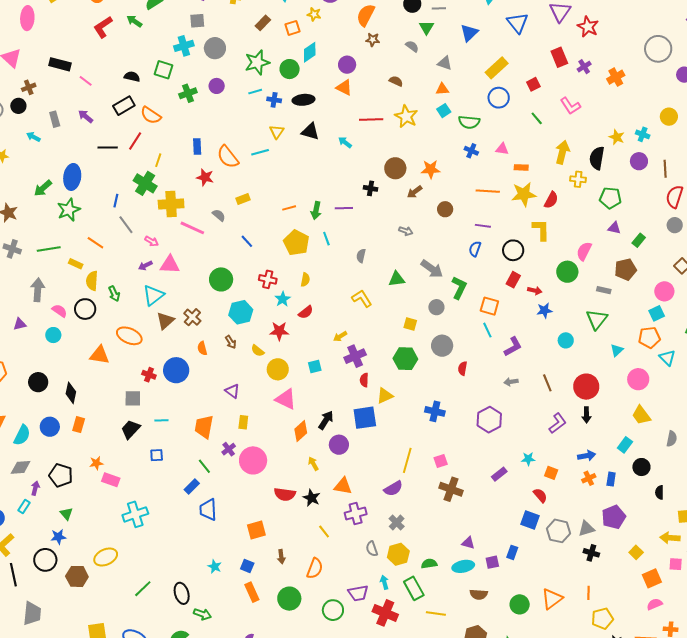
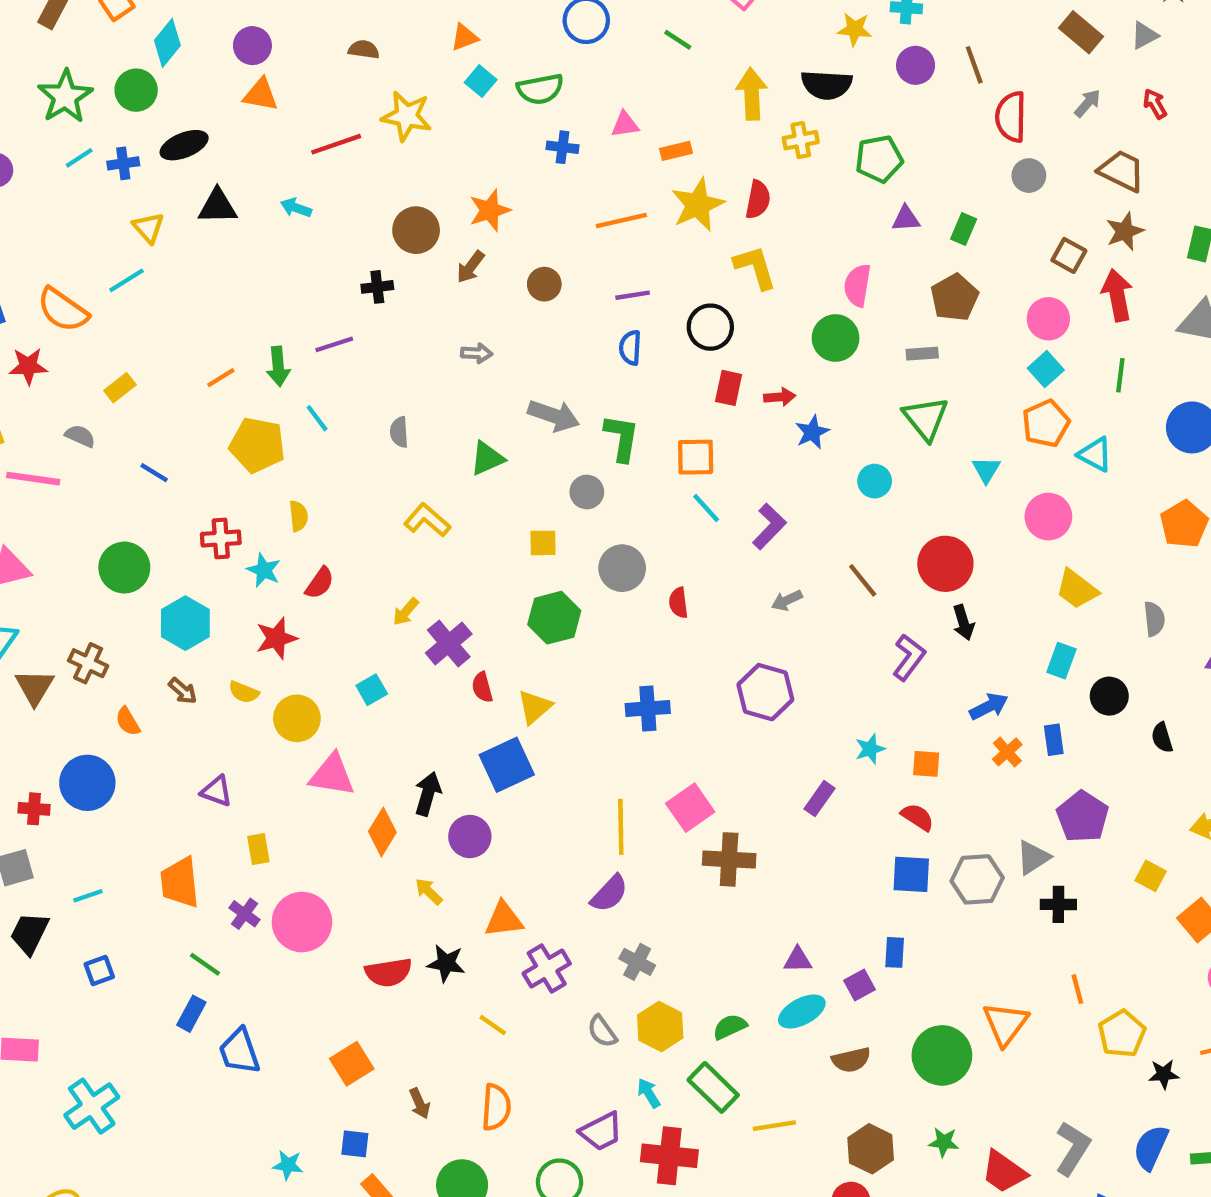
black semicircle: (597, 158) -> (827, 85), turned -80
pink square: (441, 461) -> (690, 808), size x1.5
green circle: (520, 604) -> (942, 1055), size x1.4

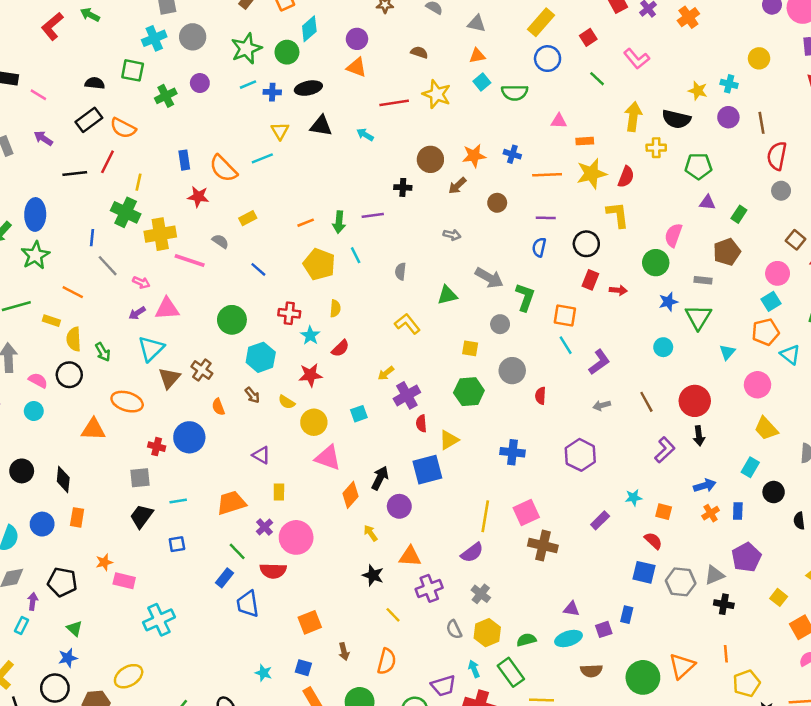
blue cross: (562, 147) -> (512, 154), moved
blue star: (812, 432) -> (668, 302), moved
orange trapezoid: (180, 882) -> (231, 503), turned 68
red semicircle: (389, 972) -> (273, 571), moved

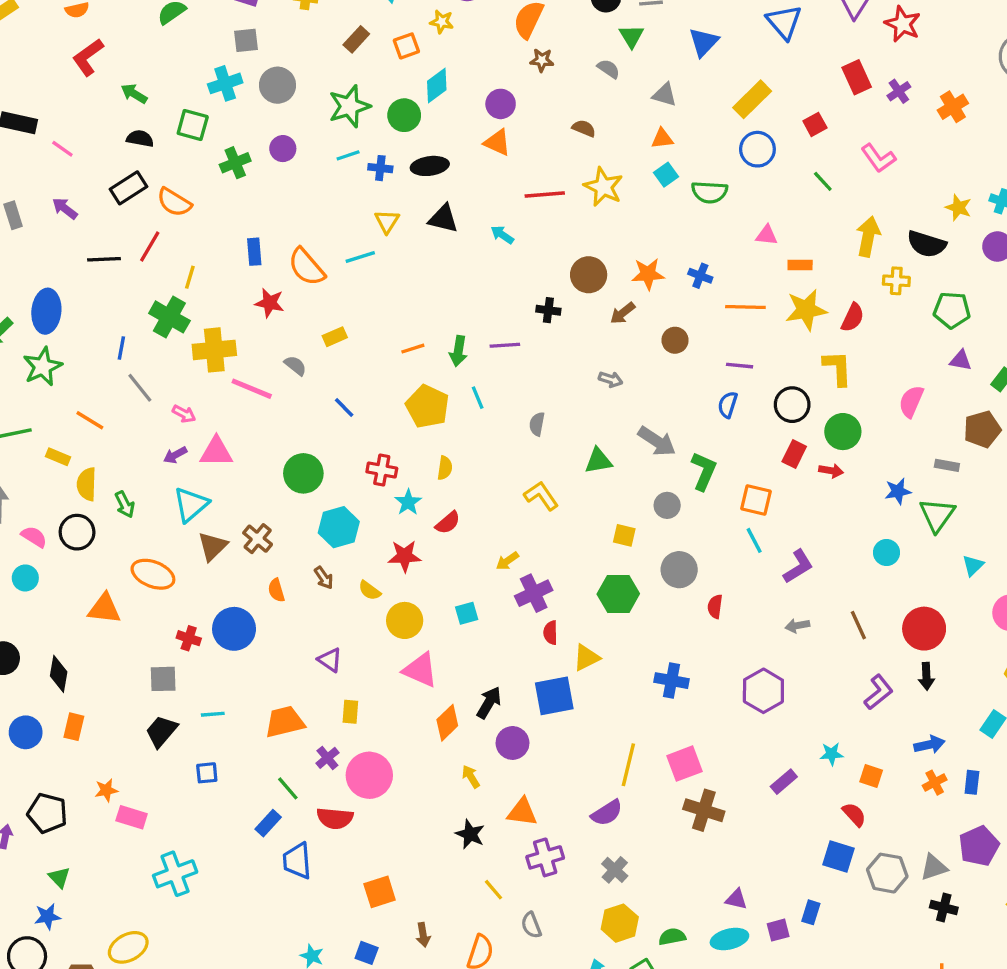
green arrow: (90, 15) -> (134, 94), moved
green circle: (656, 263) -> (843, 432), moved
gray semicircle: (454, 629) -> (531, 925), moved

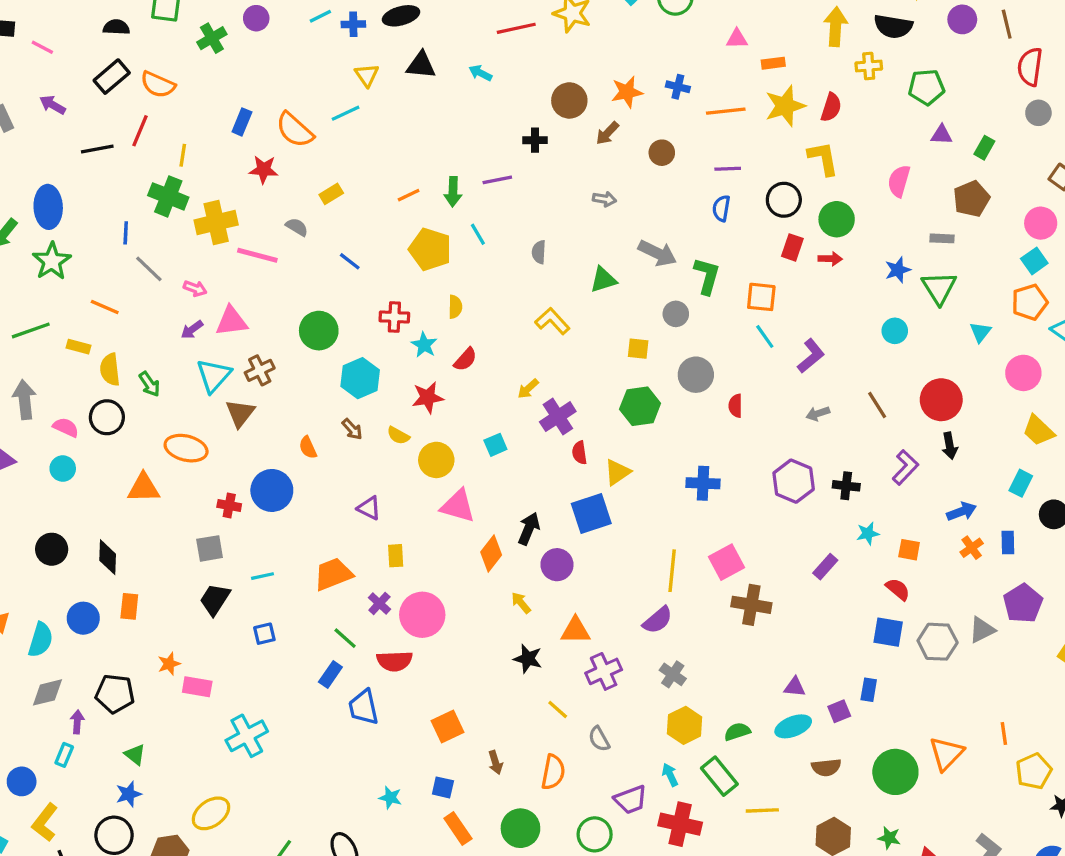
blue rectangle: (254, 252) -> (242, 122), turned 35
brown cross: (258, 539) -> (260, 370), moved, turned 32
black cross: (944, 908) -> (846, 486), moved

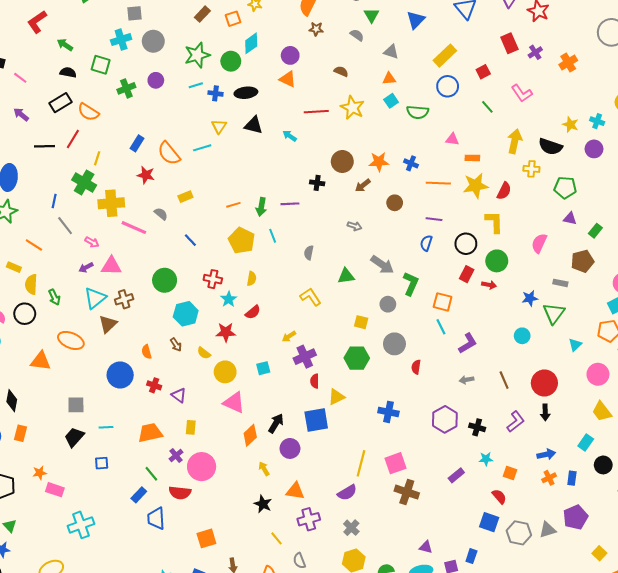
red cross: (229, 505) -> (154, 385), moved

